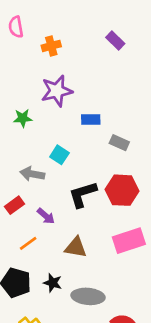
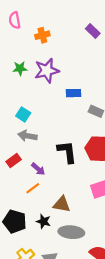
green star: (23, 118) -> (20, 68), moved
cyan square: (59, 155) -> (23, 114), moved
black L-shape: (83, 194) -> (67, 152), turned 100
orange line: (28, 243) -> (33, 188), moved
brown triangle: (76, 247) -> (62, 204), moved

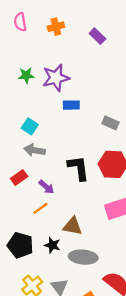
purple rectangle: (93, 31) -> (97, 36), moved
orange cross: (42, 35) -> (56, 27), moved
blue rectangle: (73, 93) -> (71, 105), moved

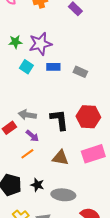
gray rectangle: (110, 123) -> (80, 72), moved
cyan square: (30, 126) -> (26, 67), moved
gray arrow: (35, 150) -> (27, 115), moved
brown triangle: (72, 226) -> (60, 158), moved

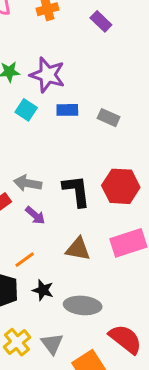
purple star: (40, 44) -> (47, 75), turned 30
orange line: (27, 154) -> (25, 260), moved

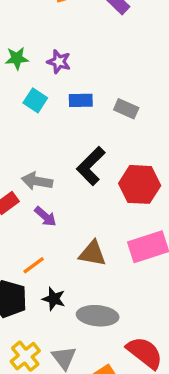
purple star: (47, 75) -> (59, 62), size x0.6
black L-shape: (76, 191) -> (91, 166), moved, turned -128

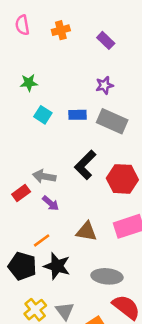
purple star: (59, 62) -> (104, 85), moved, turned -30
gray rectangle: (126, 109) -> (112, 121), size x1.6
black star: (54, 299) -> (57, 266), size x1.5
gray ellipse: (98, 316) -> (107, 276), moved

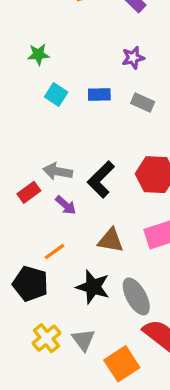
gray rectangle: (112, 121) -> (143, 103), size x0.6
black L-shape: (85, 165) -> (101, 179), moved
black star: (57, 266) -> (93, 287), moved
gray ellipse: (107, 276) -> (136, 296), turned 56

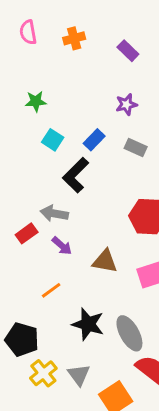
blue rectangle: (99, 95) -> (94, 140), turned -45
black L-shape: (101, 179) -> (76, 175), moved
brown triangle: (111, 240) -> (105, 261), moved
black pentagon: (30, 284) -> (22, 339), moved

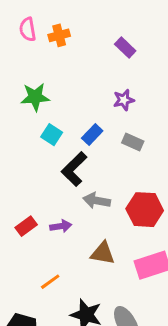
orange cross: (74, 38) -> (59, 35), moved
green star: (36, 101) -> (35, 97), size x1.4
gray arrow: (54, 214) -> (97, 201), moved
purple arrow: (62, 246) -> (61, 226), moved, turned -50

